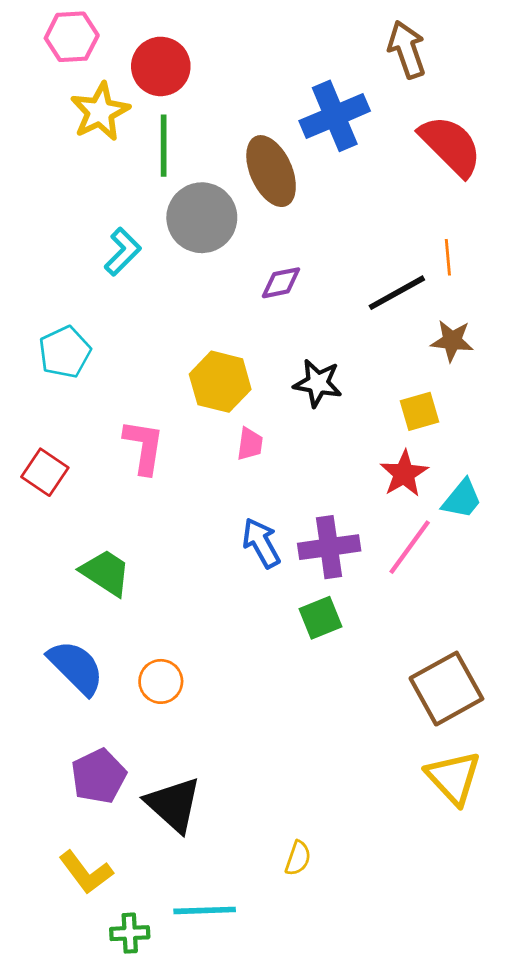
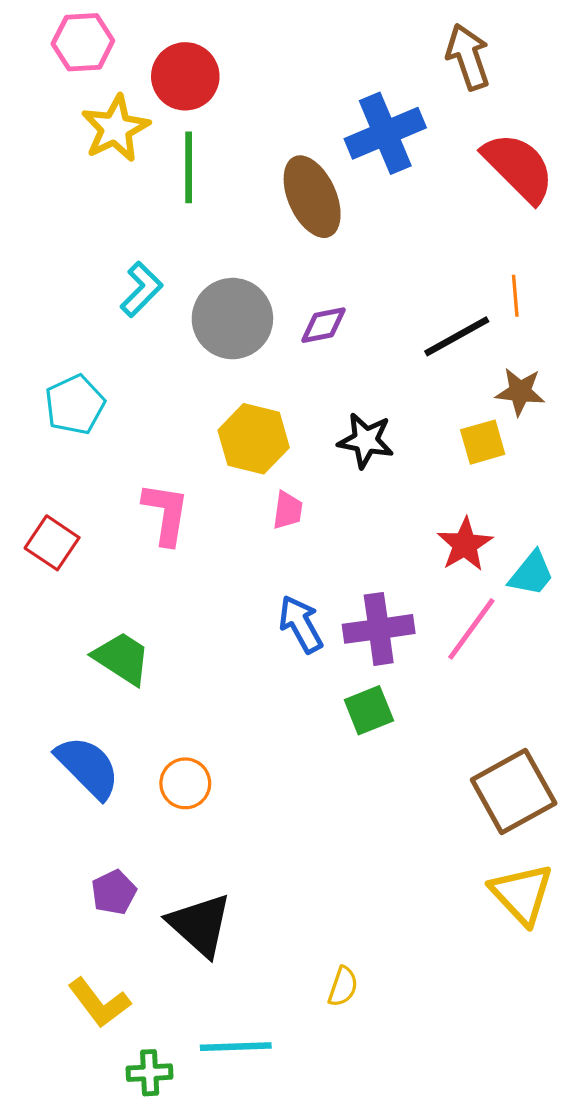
gray circle: (202, 218) -> (232, 319), moved
yellow square: (420, 411) -> (483, 442), moved
purple pentagon: (99, 776) -> (114, 892), size x0.7

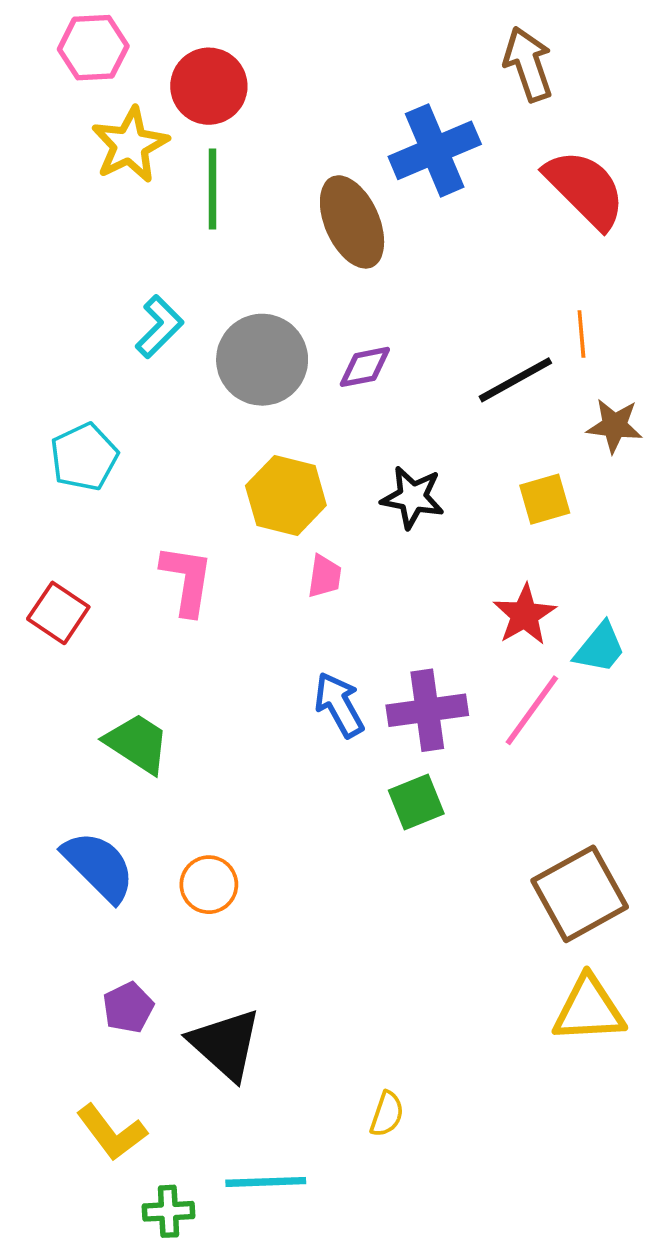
brown star: (520, 392) -> (615, 426), moved
yellow triangle: (522, 894) -> (589, 1009), turned -50

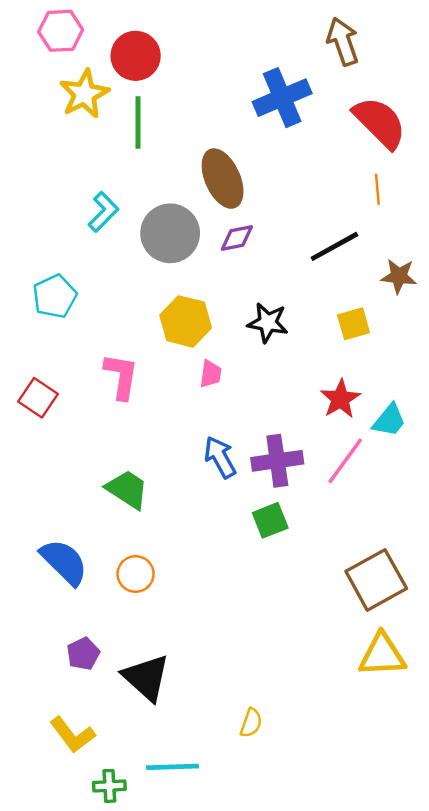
brown ellipse: (352, 222) -> (223, 179), moved
orange line: (581, 334) -> (377, 189), moved
green trapezoid: (137, 743) -> (127, 489), moved

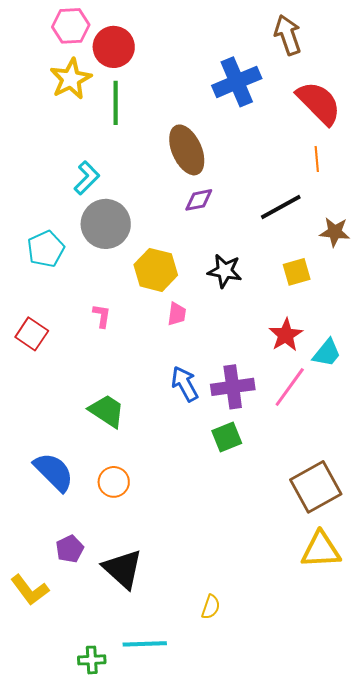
pink hexagon: (61, 31) -> (71, 26), moved
gray circle: (170, 233) -> (106, 224), moved
pink L-shape: (121, 376) -> (102, 316), size x0.6
yellow L-shape: (72, 735) -> (30, 590), moved

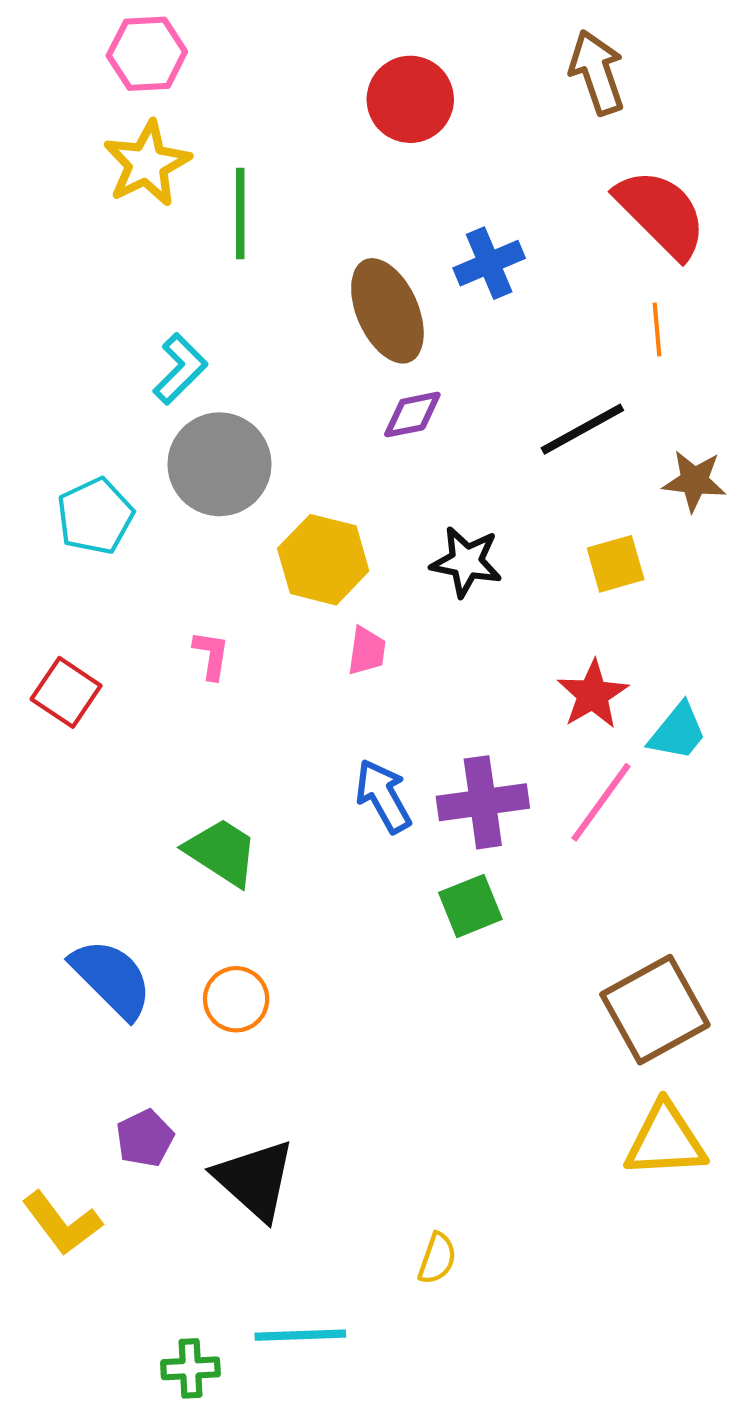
red circle: (114, 47) -> (410, 99), moved
blue cross: (237, 82) -> (489, 263), moved, size x0.7

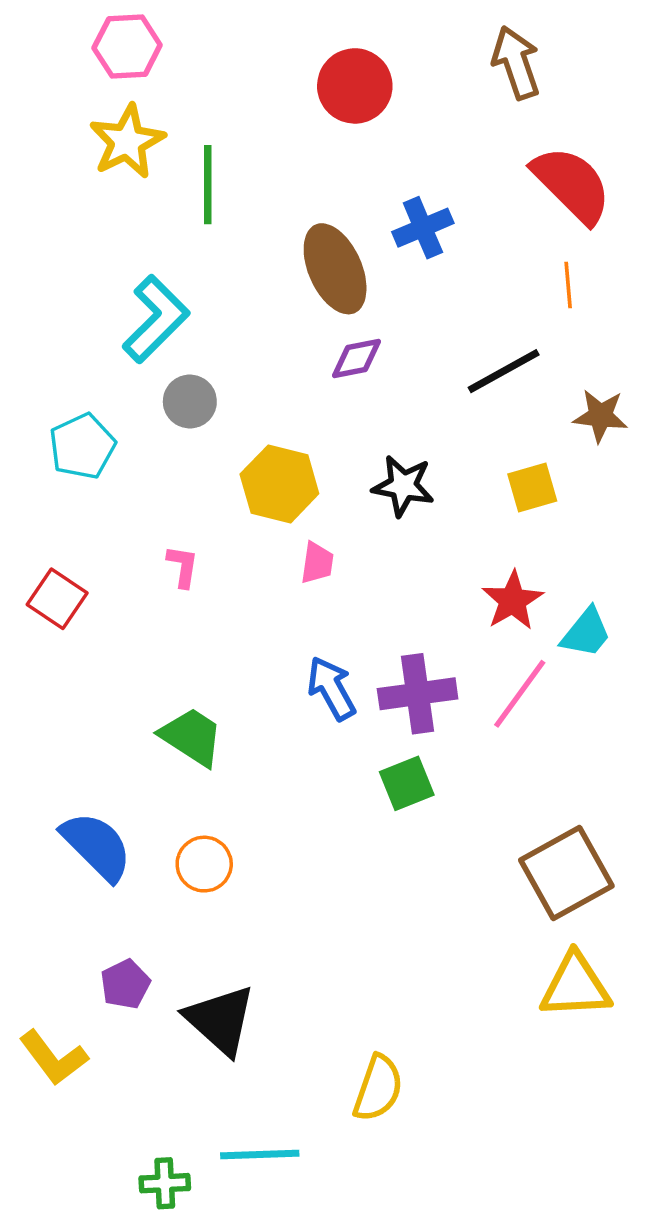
cyan L-shape: (180, 369) -> (156, 319), size x1.4
gray circle: (220, 464) -> (190, 402), size x0.6
yellow semicircle: (437, 1258) -> (378, 1088), size x1.5

